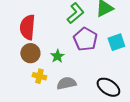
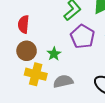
red semicircle: (27, 27) -> (23, 24), size x0.7
yellow cross: (39, 76) -> (36, 74), size x1.5

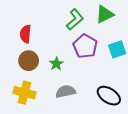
yellow cross: (36, 74) -> (24, 93), moved

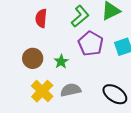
red semicircle: (25, 34) -> (41, 18), moved
yellow cross: (24, 93) -> (42, 91), moved, turned 30

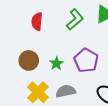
purple pentagon: (91, 44) -> (86, 60), moved

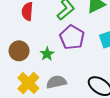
purple pentagon: (86, 60) -> (72, 37), moved

